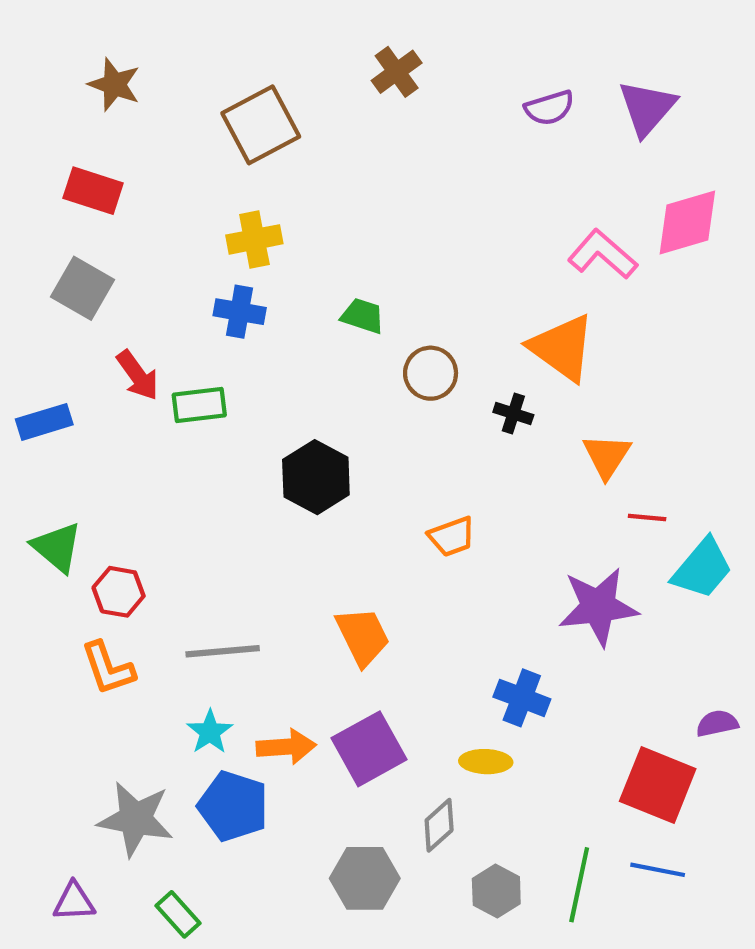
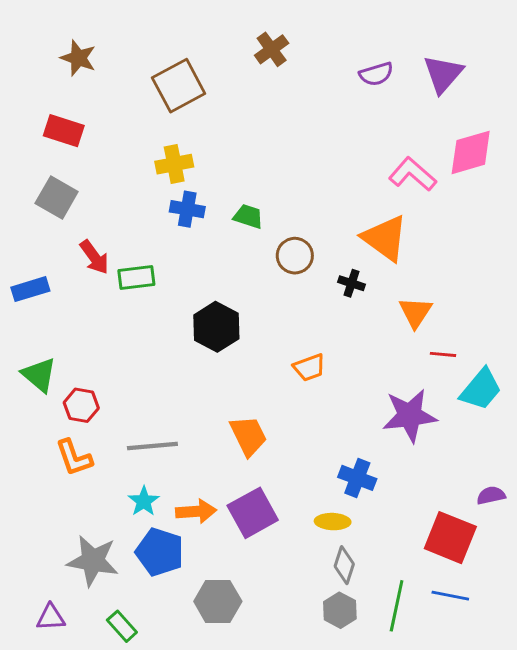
blue cross: (240, 312) -> (187, 209), moved
gray diamond: (439, 825) -> (344, 565), moved, turned -30
gray hexagon: (365, 878) -> (218, 601), moved

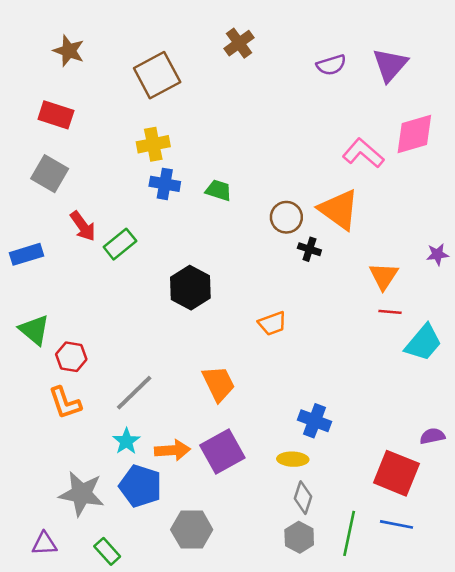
brown circle: (295, 256) -> (286, 217), moved
green rectangle: (136, 277) -> (120, 244), turned -32
orange triangle: (415, 312) -> (384, 276), moved
purple star: (410, 415) -> (437, 254), moved, size x0.5
gray line: (152, 446) -> (134, 393), turned -39

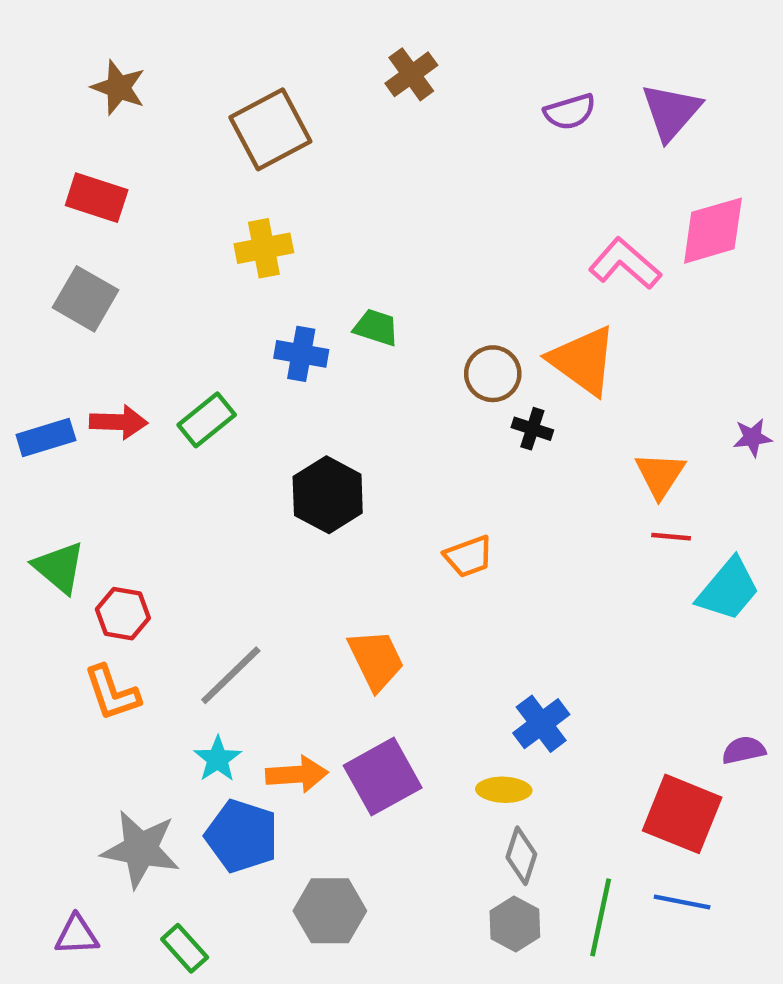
blue cross: (165, 184) -> (301, 354), moved
red arrow: (83, 226) -> (119, 422), moved, turned -52
blue cross: (315, 421) -> (541, 724), turned 32

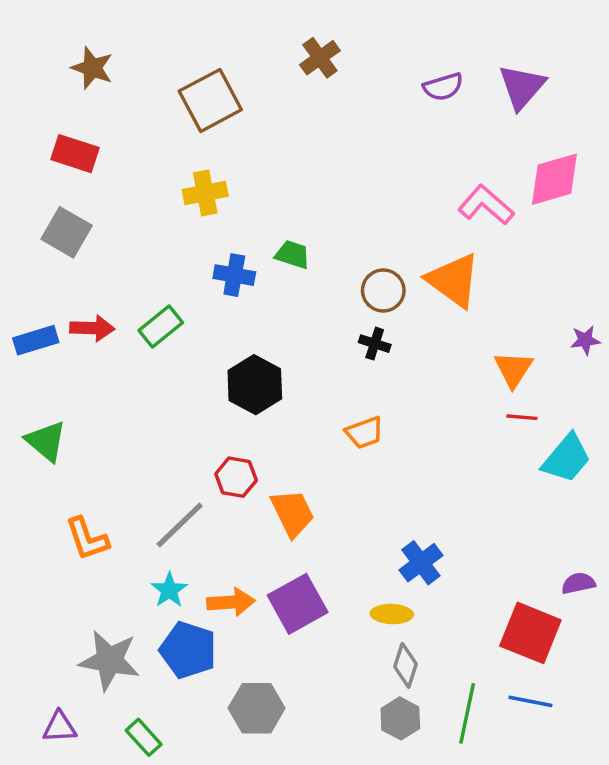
black cross: (532, 429) -> (375, 344), moved
red hexagon: (123, 614) -> (236, 477), moved

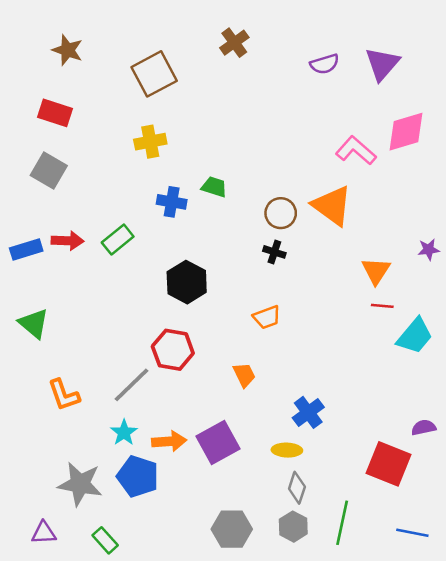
red hexagon: (236, 477) -> (173, 350), size x1.4
orange trapezoid: (293, 513) -> (244, 375), moved, size x0.7
blue line: (530, 701) -> (412, 533), moved
gray hexagon: (257, 708) -> (232, 529), moved

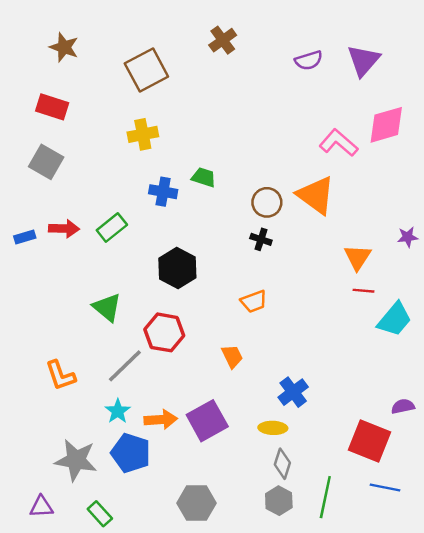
blue rectangle: (26, 249) -> (25, 237), size x0.7
green triangle: (34, 323) -> (107, 307), moved
gray hexagon: (232, 529) -> (196, 503), moved
blue line: (412, 533) -> (385, 488), moved

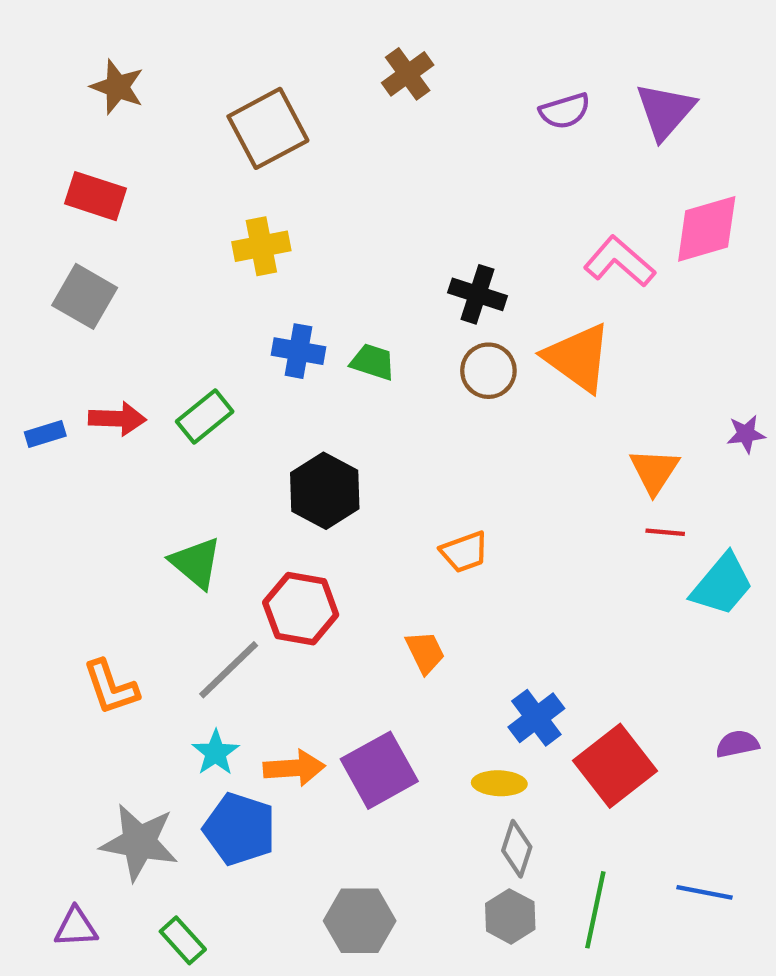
green trapezoid: (204, 177) -> (373, 362), moved
black cross: (261, 239) -> (477, 294), moved, size x1.4
red square: (369, 441) -> (615, 766), moved, turned 30

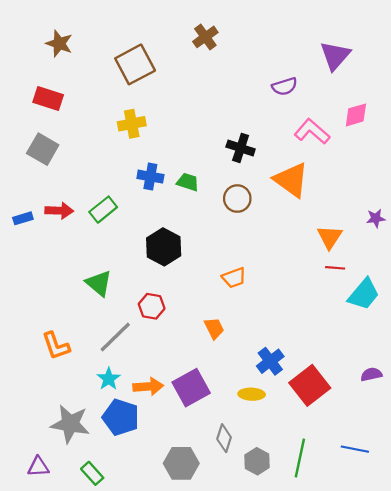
purple semicircle: (565, 111) -> (285, 86), moved
pink diamond: (707, 229) -> (356, 115), size x0.7
brown circle: (488, 371) -> (237, 199), moved
red hexagon: (301, 609) -> (152, 306), size x0.7
gray diamond: (517, 849) -> (224, 438), moved

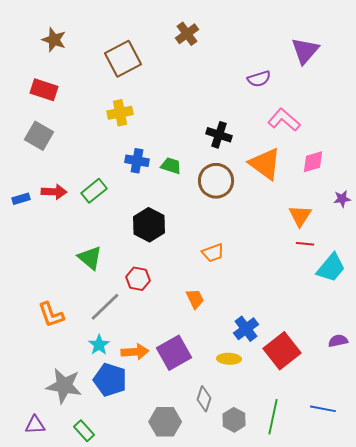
pink diamond: (356, 115) -> (313, 162), moved
brown circle: (237, 199) -> (216, 181), size x1.4

